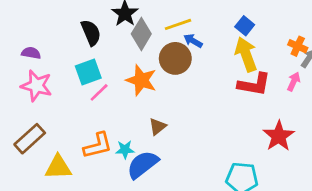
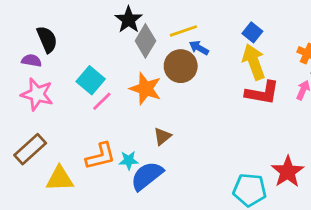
black semicircle: (91, 33) -> (47, 39), moved
cyan square: (88, 72) -> (91, 80), turned -30
red star: (279, 136) -> (288, 172), moved

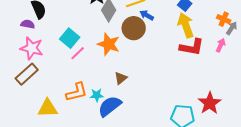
brown rectangle: (30, 149) -> (27, 74), moved

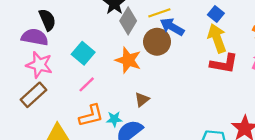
blue arrow: (147, 15) -> (172, 27), size x1.5
purple semicircle: (28, 24) -> (35, 37), size x1.6
pink line: (78, 53) -> (87, 84), moved

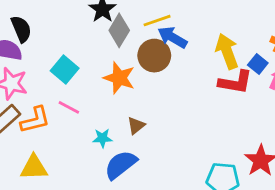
blue square: (216, 14) -> (258, 64), moved
pink line: (87, 84) -> (69, 107), turned 72
orange L-shape: (91, 116) -> (35, 120), moved
cyan star: (114, 119) -> (102, 138), moved

